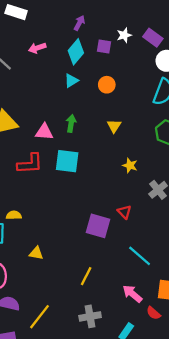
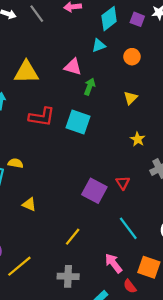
pink triangle: (44, 132) -> (73, 67), moved

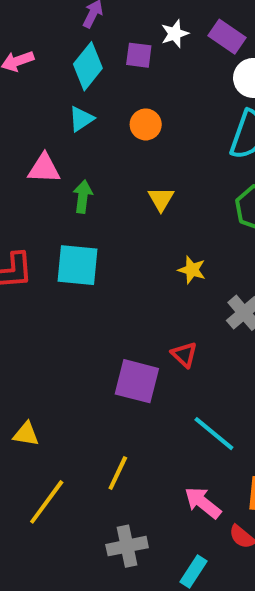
yellow line: (19, 266) -> (47, 502), moved

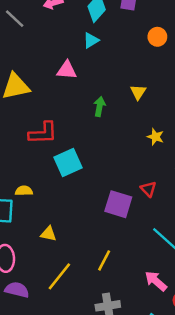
orange circle: (146, 124) -> (157, 37), moved
green arrow: (83, 197) -> (99, 107), moved
cyan square: (77, 265) -> (68, 162), moved, turned -32

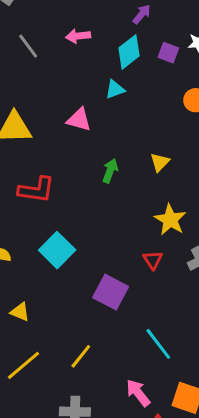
yellow star: (155, 137) -> (170, 220), size x1.5
cyan square: (68, 162) -> (57, 250), moved, turned -32
red triangle: (148, 189) -> (153, 260), moved

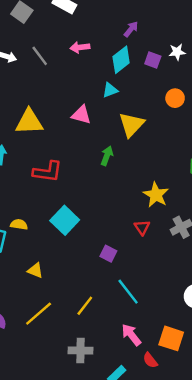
yellow triangle: (160, 162) -> (131, 125), moved, size x1.6
purple square: (111, 292) -> (108, 254), size x0.6
cyan line: (158, 344) -> (128, 292), moved

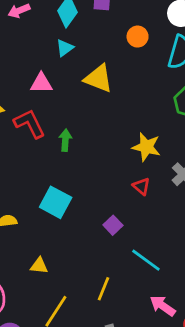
yellow triangle: (131, 125) -> (98, 78), turned -36
green arrow: (107, 156) -> (65, 140), moved
red L-shape: (47, 172) -> (30, 124), moved, turned -108
purple square: (108, 254) -> (113, 225), turned 35

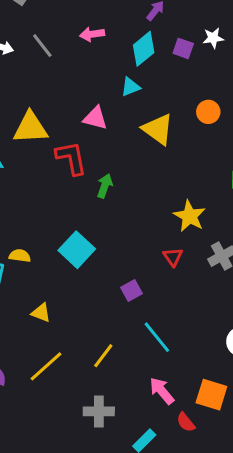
orange circle: (138, 37) -> (208, 112), moved

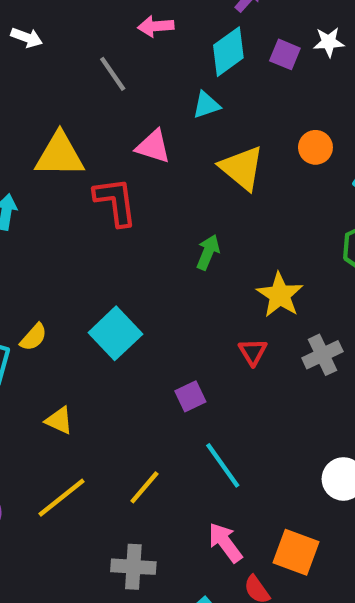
gray line: (42, 46) -> (113, 74), moved
green arrow: (105, 186) -> (208, 252), moved
yellow semicircle: (20, 256) -> (34, 337), turned 120

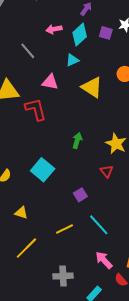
pink arrow: (156, 26) -> (54, 29), moved
green arrow: (208, 252) -> (77, 141), moved
yellow line: (144, 487) -> (64, 229), moved, turned 30

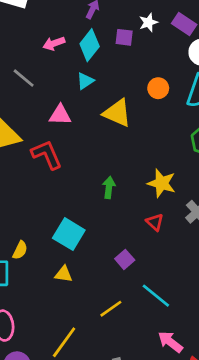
yellow triangle: (21, 213) -> (64, 274), moved

